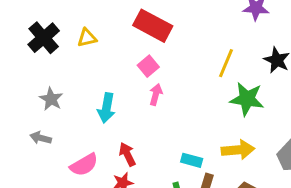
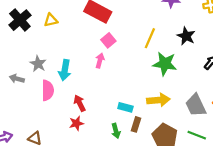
pink square: (148, 66) -> (108, 40), moved
gray star: (51, 99) -> (38, 64), moved
gray arrow: (41, 138) -> (17, 79), moved
pink semicircle: (84, 165) -> (48, 90), moved, turned -60

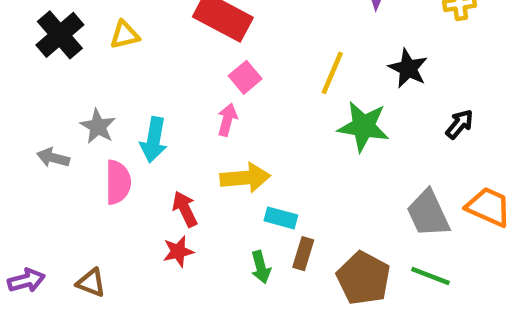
yellow arrow: (158, 100) -> (245, 178), moved

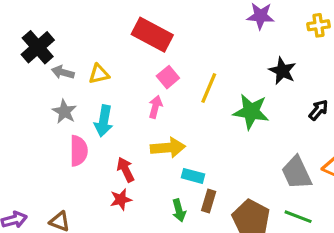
yellow triangle: (125, 35) -> (99, 74), moved
yellow line: (332, 73) -> (209, 88), moved
gray arrow: (53, 158) -> (63, 72), moved

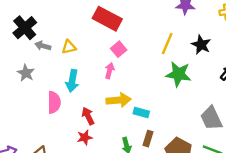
yellow line: (209, 88) -> (167, 44), moved
gray star: (64, 112) -> (26, 73), moved
cyan rectangle: (193, 176) -> (141, 113), moved

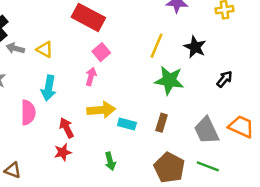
yellow triangle: (69, 47) -> (45, 50), turned 42
brown rectangle: (148, 139) -> (162, 123), moved

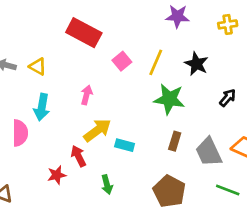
pink square: (101, 52) -> (122, 61), moved
yellow arrow: (101, 110) -> (97, 130), turned -32
brown rectangle: (162, 123) -> (175, 141), moved
red arrow: (67, 128) -> (78, 156), moved
green line: (208, 166) -> (228, 190), moved

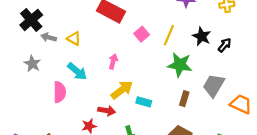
black arrow: (228, 98) -> (225, 45), moved
cyan arrow: (42, 107) -> (77, 71), turned -60
gray trapezoid: (209, 152) -> (214, 86), moved, turned 55
red arrow: (78, 156) -> (107, 111), turned 126

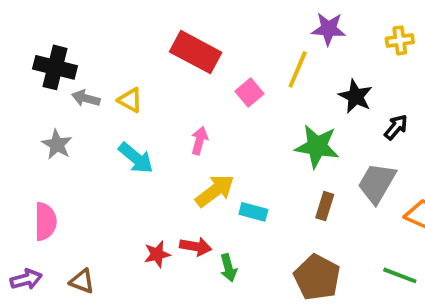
black cross: (31, 20) -> (55, 67), turned -35
yellow line: (169, 35) -> (298, 69), moved
black arrow: (225, 45) -> (396, 127), moved
pink semicircle: (60, 92) -> (45, 222), moved
red arrow: (107, 111) -> (196, 247), moved

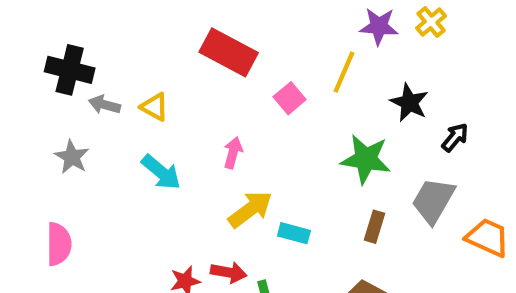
yellow cross: (400, 40) -> (431, 22), moved, turned -32

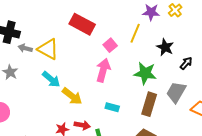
yellow triangle: (155, 107) -> (48, 49), size x1.6
pink arrow: (233, 153) -> (103, 70), moved, size x1.6
yellow arrow: (250, 209) -> (72, 96), moved, turned 75
brown rectangle: (374, 227) -> (149, 104), size x1.6

